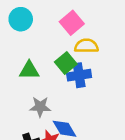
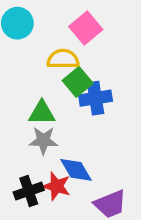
yellow semicircle: (86, 46) -> (63, 59), moved
green triangle: (29, 70) -> (42, 113), moved

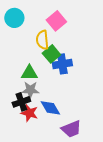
yellow semicircle: (63, 59) -> (42, 40), turned -96
red star: (56, 186) -> (29, 113), moved
black cross: (29, 191) -> (21, 102), moved

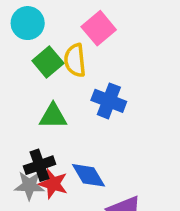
green square: (51, 54) -> (48, 62), moved
blue cross: (62, 64) -> (109, 101), turned 30
gray star: (30, 90) -> (29, 185), moved

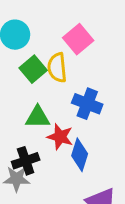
blue diamond: (89, 175) -> (80, 155), moved, turned 48
red star: (53, 184) -> (60, 137), moved

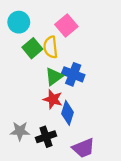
green triangle: (38, 117) -> (54, 77), moved, turned -36
black cross: (26, 161) -> (46, 137), moved

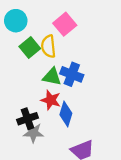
green triangle: (54, 77) -> (52, 77), turned 48
gray star: (20, 131) -> (33, 133), moved
black cross: (46, 137) -> (27, 119), moved

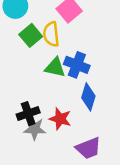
red star: (51, 100) -> (60, 119), moved
blue diamond: (66, 114) -> (88, 97), moved

